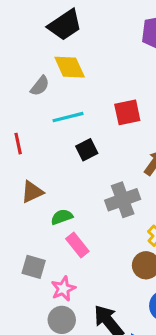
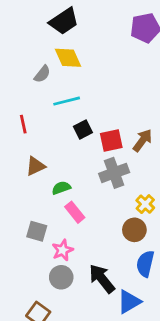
red square: (127, 112) -> (111, 140), moved

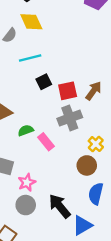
pink rectangle: (75, 212) -> (46, 142), moved

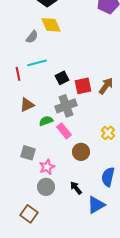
cyan line: (30, 58) -> (37, 63), moved
gray cross: (70, 118) -> (66, 106), moved
brown circle: (87, 165) -> (81, 152), moved
black arrow: (60, 206) -> (76, 188), size x0.6

